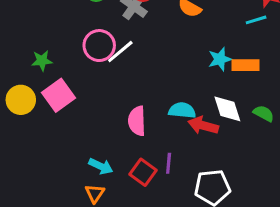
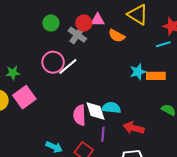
white diamond: (227, 109) -> (95, 111), moved
red arrow: (203, 125) -> (134, 128), moved
purple line: (169, 163) -> (103, 134), moved

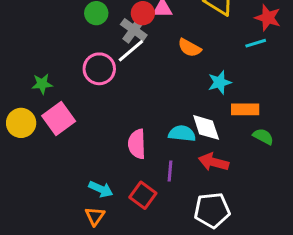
orange semicircle: (117, 36) -> (189, 48), moved
white line: (68, 66) -> (131, 51), moved
orange rectangle: (156, 76) -> (245, 109), moved
white diamond: (95, 111) -> (206, 127), moved

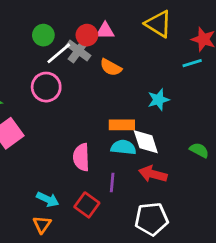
orange semicircle: (189, 48) -> (111, 67), moved
white line: (131, 51) -> (59, 53), moved
orange rectangle: (245, 109) -> (122, 125), moved

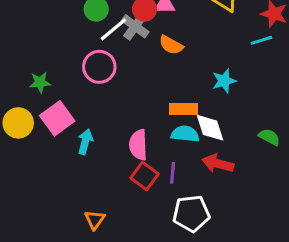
cyan arrow: (48, 199) -> (85, 142), moved, turned -100
red square: (87, 205) -> (145, 176), moved
white pentagon: (151, 219) -> (191, 213), moved

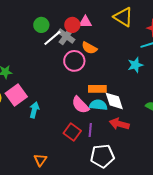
pink circle: (99, 67) -> (74, 61), moved
cyan star: (224, 81) -> (135, 65), moved
pink semicircle: (138, 145) -> (80, 105), moved, turned -42

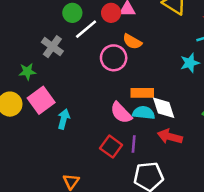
gray cross: (66, 36) -> (52, 47), moved

